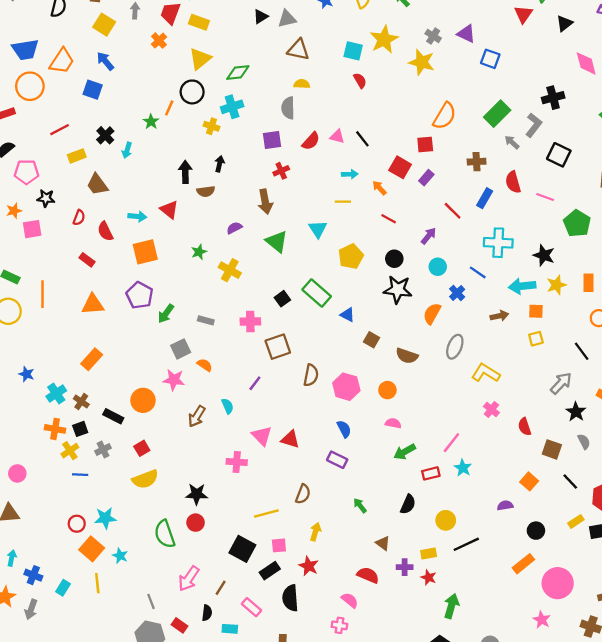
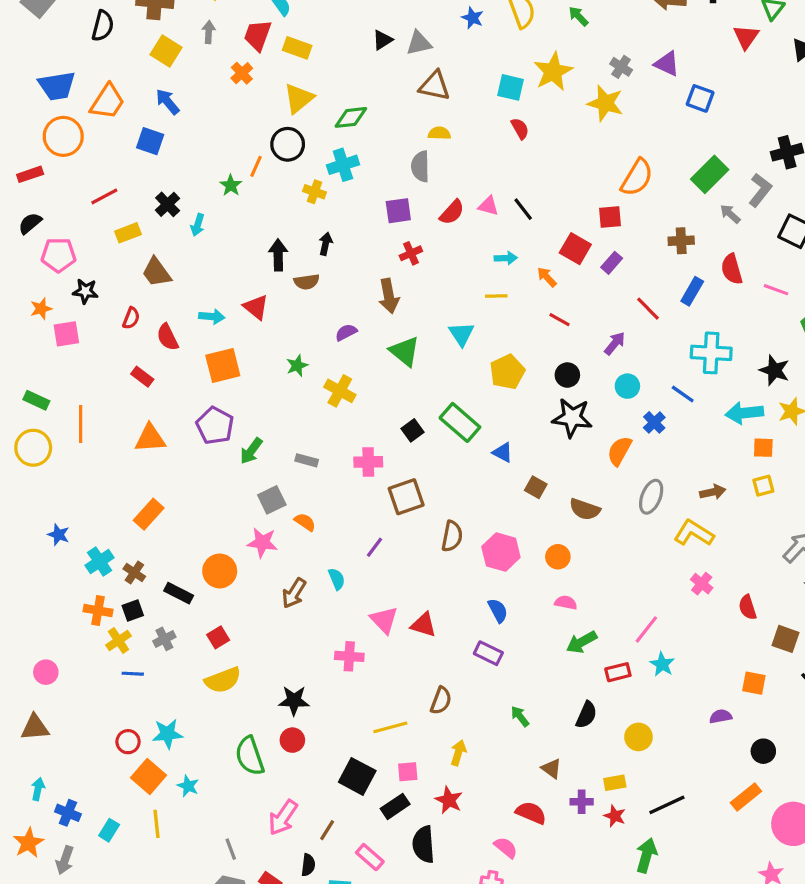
brown arrow: (499, 316) -> (713, 492), moved
orange square: (529, 481) -> (754, 683), turned -30
black line: (466, 544) -> (667, 805), moved

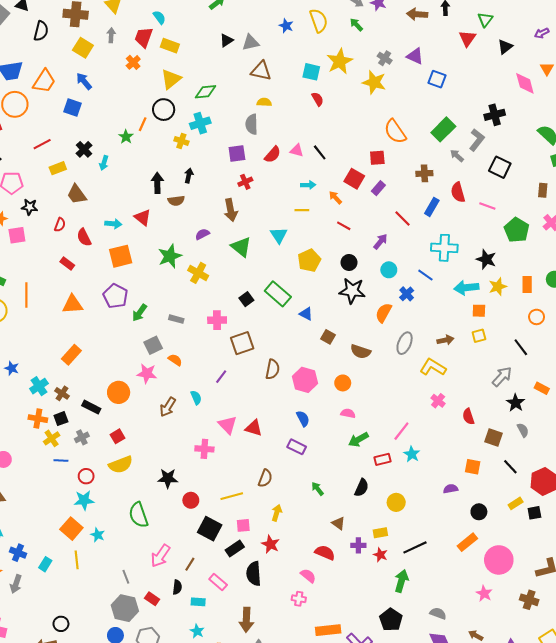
orange semicircle: (637, 177) -> (395, 132), turned 115
green star: (297, 366) -> (170, 256), size x1.6
red circle: (292, 740) -> (191, 500), moved
red circle: (128, 742) -> (86, 476), moved

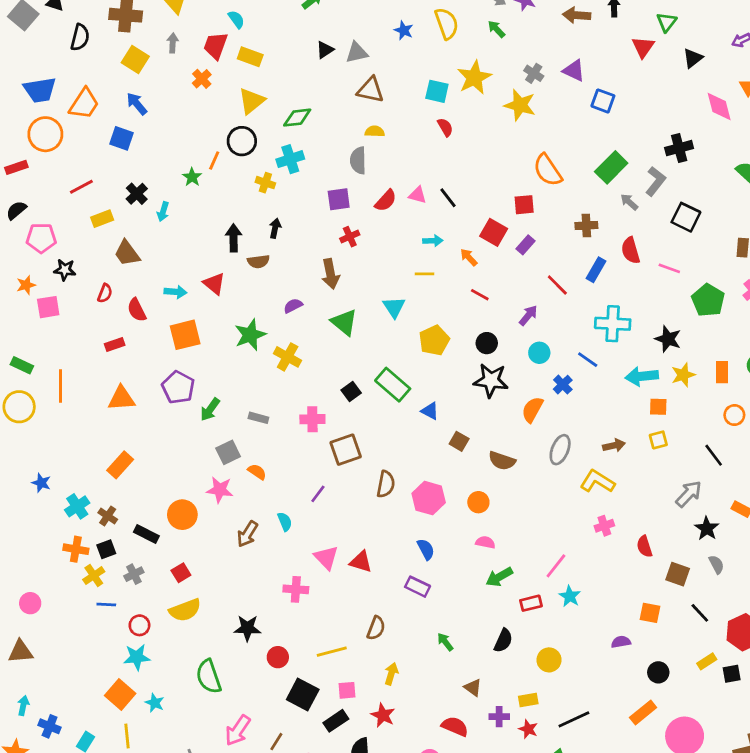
red rectangle: (67, 264) -> (115, 344), turned -56
pink cross: (438, 401) -> (604, 526), turned 32

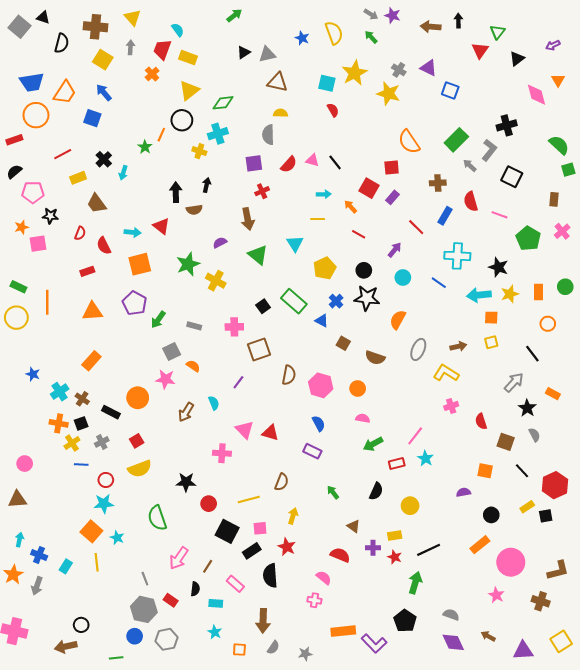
blue cross: (563, 385) -> (336, 301), moved

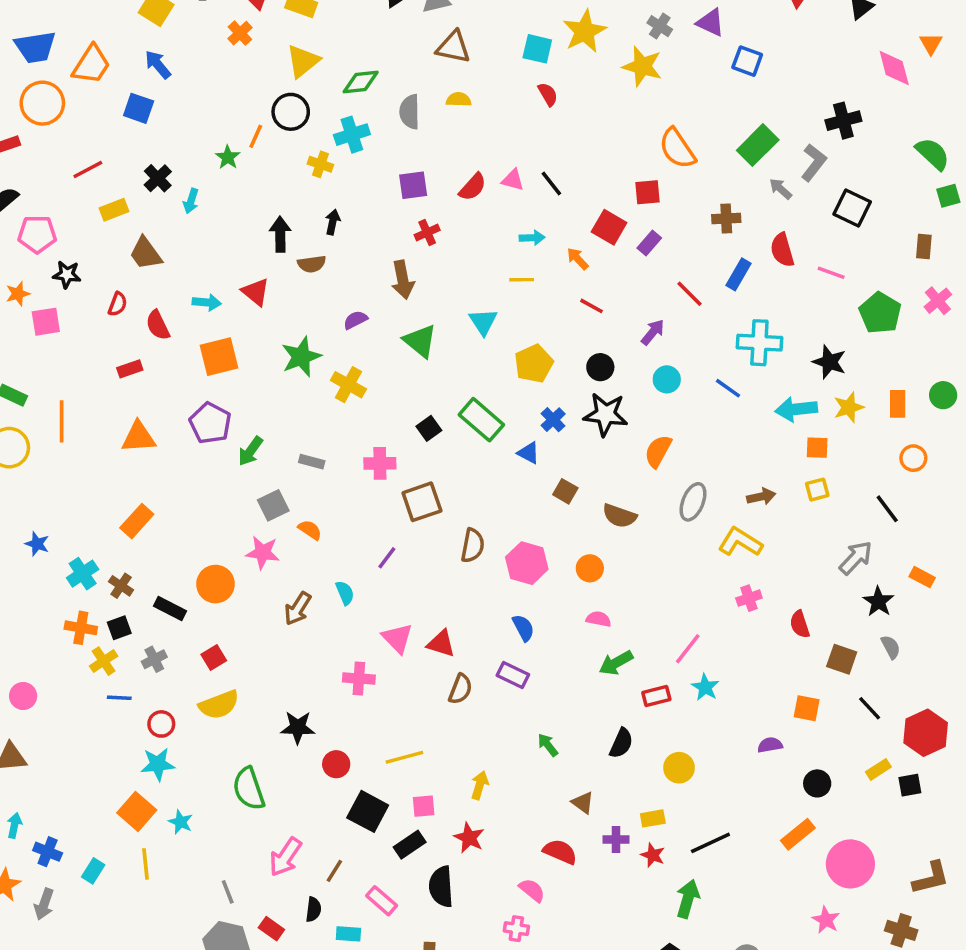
gray semicircle: (268, 135) -> (410, 112), moved
brown semicircle: (282, 482) -> (460, 689), moved

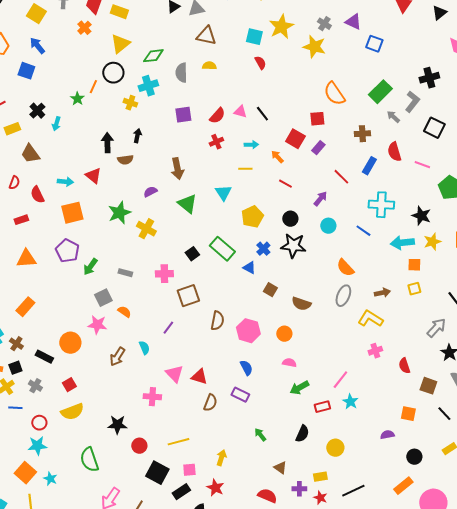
red cross: (427, 232) -> (216, 142), moved
orange semicircle: (658, 451) -> (345, 268), moved, turned -72
gray cross: (154, 659) -> (35, 386), turned -32

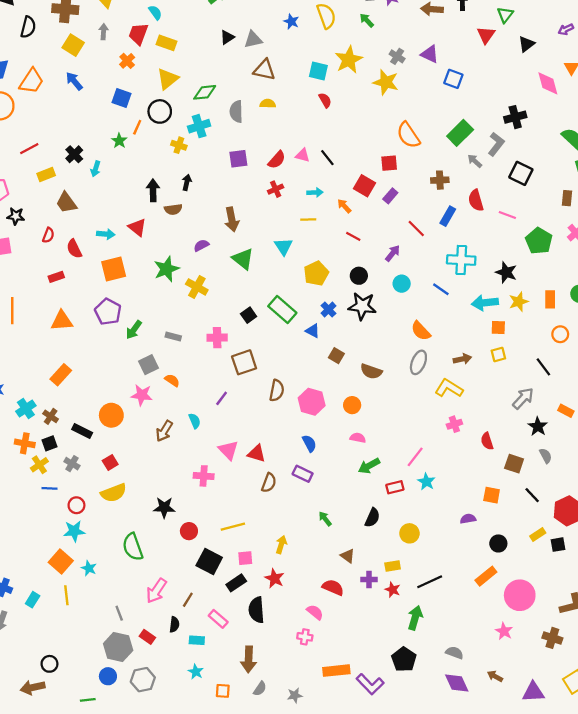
blue square: (26, 71) -> (121, 98), moved

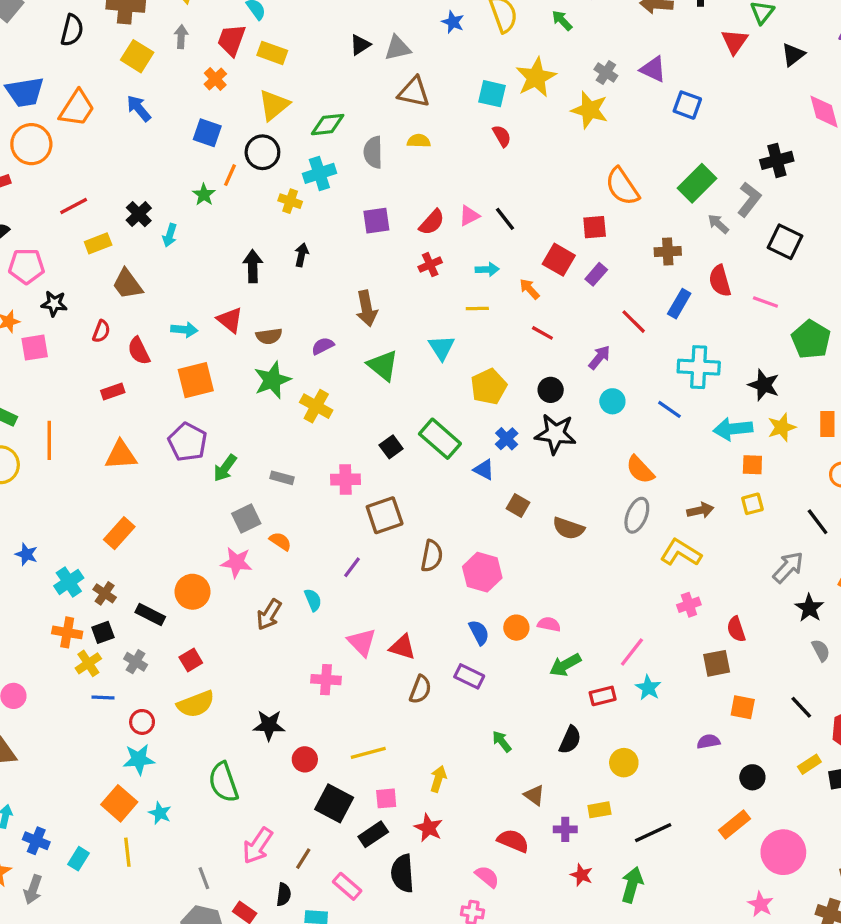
pink triangle: (303, 155) -> (469, 216), turned -42
brown semicircle: (173, 209) -> (269, 336), moved
orange circle: (352, 405) -> (516, 628), moved
brown square: (514, 464) -> (717, 663), moved, turned -30
red star: (393, 590) -> (582, 875), moved

